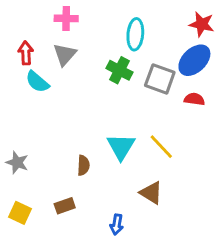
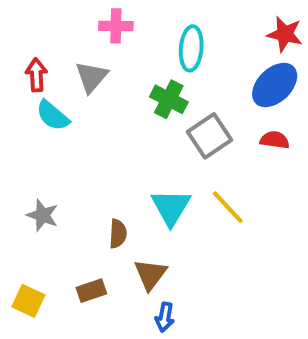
pink cross: (66, 18) -> (116, 26), moved
gray square: (160, 79) -> (209, 136), moved, turned 36
gray star: (17, 163) -> (43, 215), moved
brown triangle: (151, 193) -> (150, 274), moved, turned 35

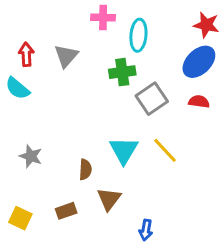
pink cross: (116, 26) -> (103, 17), moved
green cross: (169, 99) -> (122, 72), turned -35
cyan semicircle: (53, 116) -> (17, 88), moved
blue arrow: (165, 317) -> (146, 230), moved

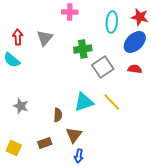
cyan ellipse: (138, 35) -> (112, 22), moved
cyan triangle: (124, 150) -> (84, 102), turned 40
blue arrow: (146, 230) -> (79, 156), moved

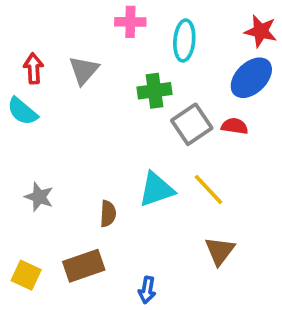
cyan ellipse: (112, 22) -> (184, 41), moved
red semicircle: (135, 69) -> (235, 126), moved
brown triangle: (74, 135) -> (220, 251), moved
brown rectangle: (45, 143) -> (84, 266), size x1.5

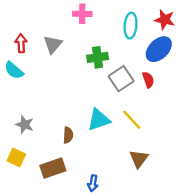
cyan ellipse: (184, 41) -> (131, 26), moved
red semicircle: (235, 126) -> (148, 80), turned 63
yellow square: (26, 275) -> (16, 157), moved

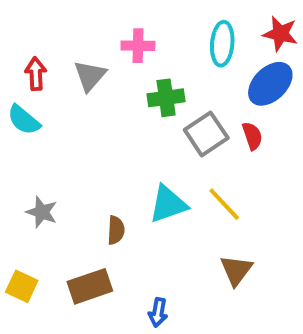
pink cross: (82, 14) -> (138, 46), moved
yellow square: (16, 157) -> (22, 286), moved

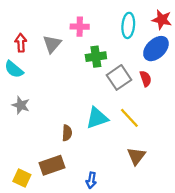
gray star: (42, 212) -> (21, 105), moved
yellow square: (22, 286) -> (22, 178), moved

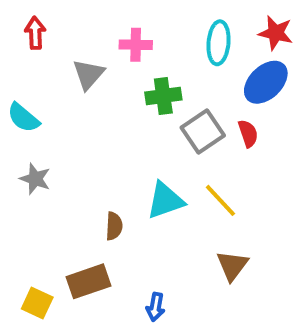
red arrow: (21, 43) -> (35, 33), moved

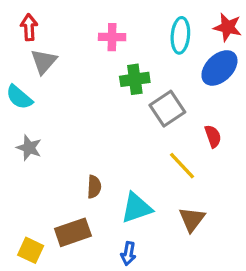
gray triangle: (88, 74) -> (44, 61), moved
red semicircle: (248, 133) -> (213, 136), moved
cyan triangle: (165, 200) -> (136, 208), moved

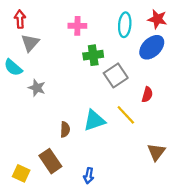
red semicircle: (213, 136) -> (147, 95), turned 35
gray star: (29, 148) -> (37, 88), moved
cyan triangle: (136, 208) -> (94, 120), moved
brown triangle: (192, 219) -> (156, 152), moved
brown rectangle: (73, 232) -> (50, 161), turned 75

